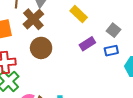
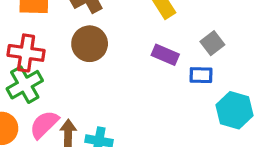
purple rectangle: (87, 44) -> (165, 55), turned 42

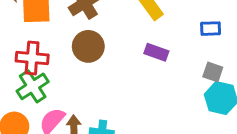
gray square: (212, 43) -> (213, 72), moved, turned -30
blue rectangle: (201, 75) -> (211, 29), moved

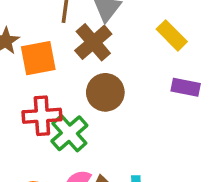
green cross: (33, 86) -> (69, 133), moved

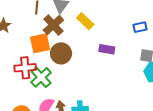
yellow rectangle: (172, 35) -> (85, 21), moved
orange square: (38, 58) -> (40, 43), moved

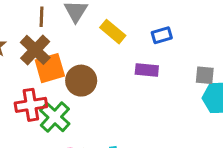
brown cross: (53, 25) -> (35, 50), moved
blue rectangle: (140, 27) -> (162, 35), moved

